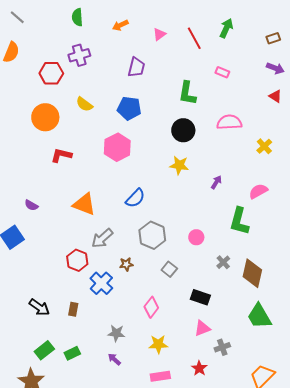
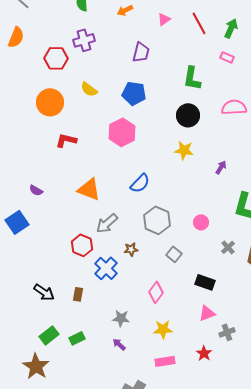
green arrow: (226, 28) -> (231, 28), moved

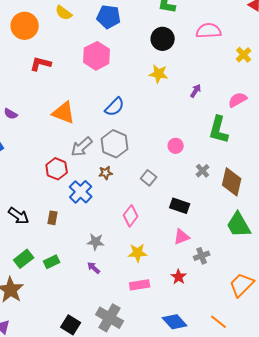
gray hexagon: (157, 220) -> (115, 144), moved

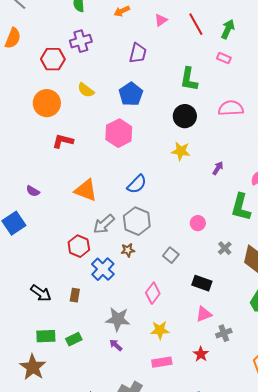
blue pentagon: (109, 17) -> (131, 94), turned 30
gray star: (96, 242) -> (118, 319), size x1.4
green rectangle: (24, 259) -> (46, 336), turned 36

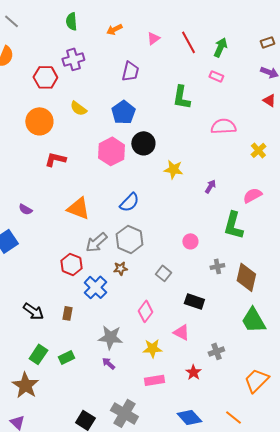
black circle: (185, 116) -> (143, 143), moved
gray cross: (225, 248) -> (217, 266), turned 32
pink triangle: (204, 314) -> (181, 332), moved, turned 48
green rectangle: (46, 336) -> (38, 354), turned -54

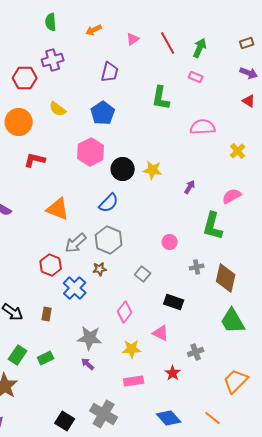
black circle: (143, 143) -> (123, 169), moved

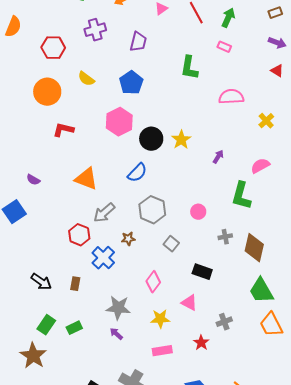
purple cross: (53, 60) -> (95, 30), moved
yellow star: (153, 170) -> (181, 140), turned 30
gray hexagon: (109, 240) -> (152, 210), moved
orange trapezoid: (236, 381) -> (271, 325), moved, turned -72

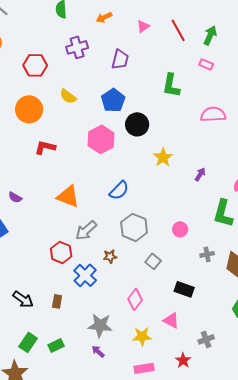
black circle: (151, 139) -> (137, 124), moved

